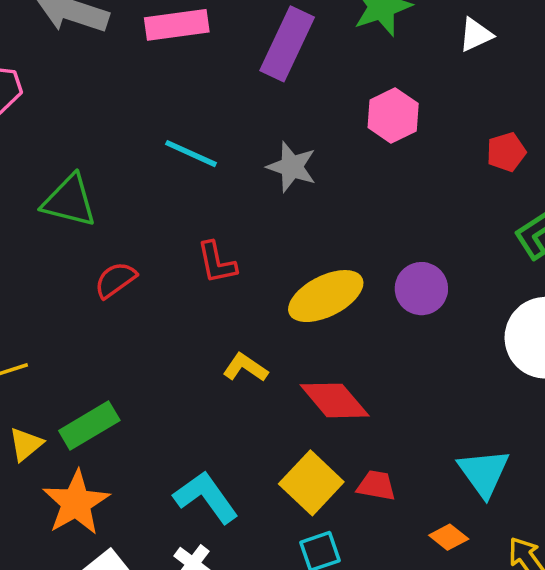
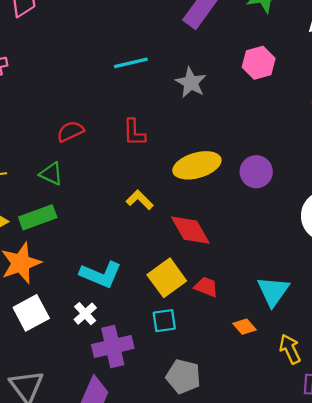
cyan line: (191, 154) -> (131, 63), turned -48
green triangle: (69, 201) -> (51, 174), moved, size x0.7
cyan L-shape: (206, 497) -> (101, 274), turned 138

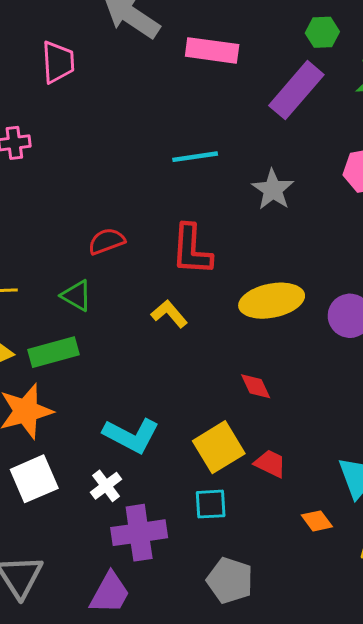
red L-shape: (134, 132) -> (192, 250), size x1.4
yellow L-shape: (140, 200) -> (169, 314), moved
red diamond: (190, 230) -> (256, 386), size x0.6

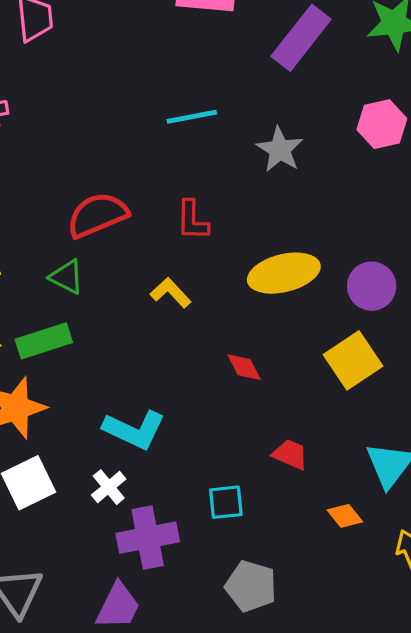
red semicircle: (107, 241) -> (97, 215), size x1.5
red L-shape: (192, 250) -> (192, 220), size x0.7
red diamond: (256, 386) -> (244, 367), moved
yellow square: (219, 447) -> (353, 360), moved

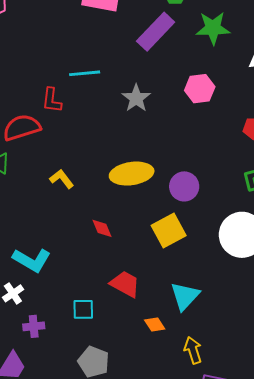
red L-shape: (192, 220) -> (52, 100), moved
red trapezoid: (290, 454) -> (125, 284), size x1.4
purple cross: (148, 538) -> (34, 326), size x0.6

